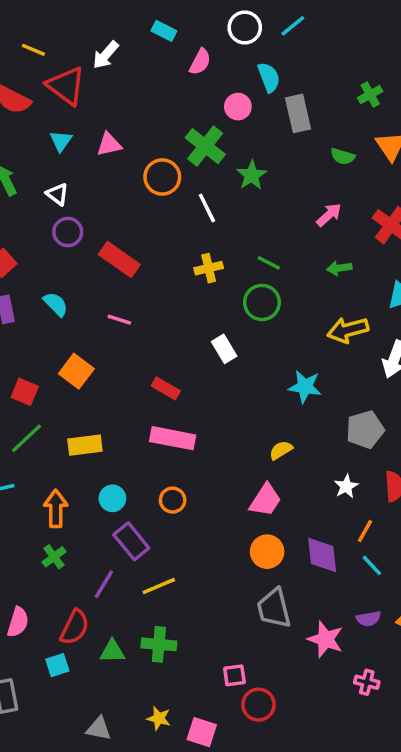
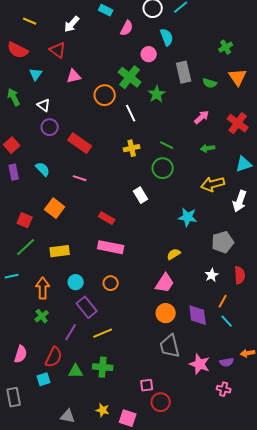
red triangle: (66, 86) -> (58, 50), moved, size x0.7
gray rectangle: (298, 113) -> (184, 72), moved
cyan triangle: (61, 141) -> (36, 74), moved
purple semicircle: (368, 619) -> (227, 362), moved

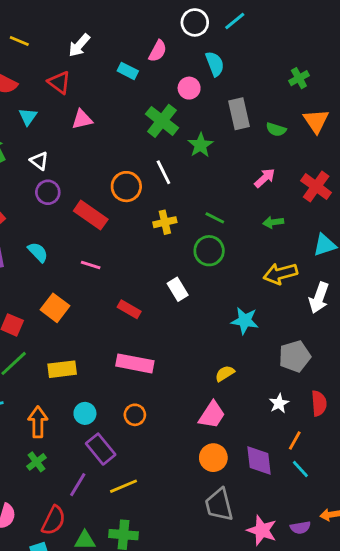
cyan rectangle: (106, 10) -> (128, 71), moved
orange circle: (105, 95) -> (126, 187), moved
red rectangle: (107, 218) -> (129, 309), moved

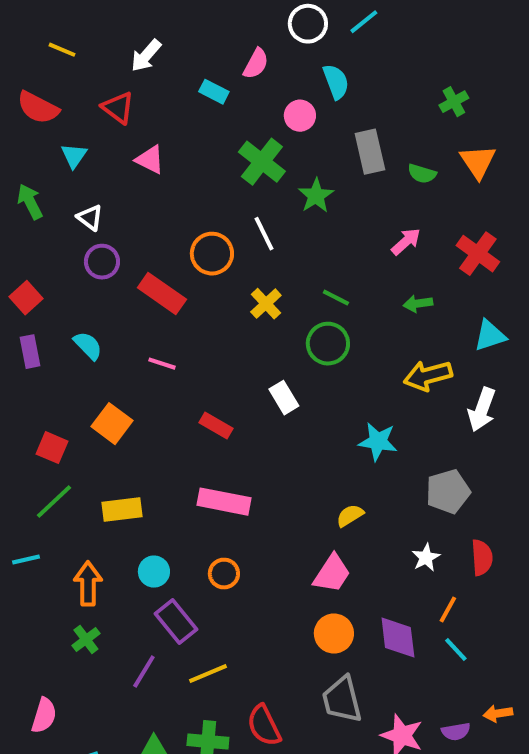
pink triangle: (82, 119) -> (150, 160), turned 40
yellow cross: (165, 222) -> (266, 304), turned -30
red semicircle: (54, 520) -> (264, 725), moved, turned 128

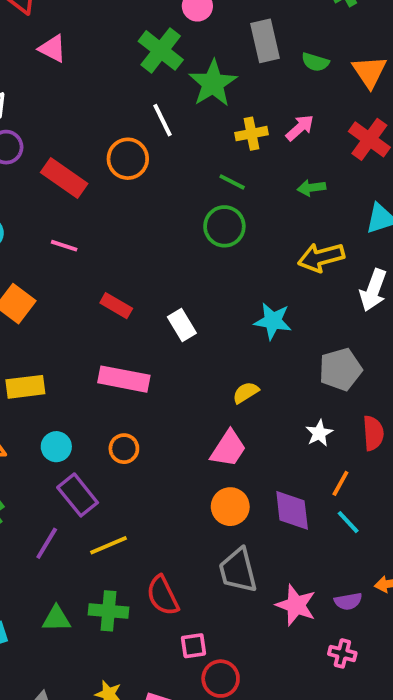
orange triangle: (478, 162) -> (369, 72), moved
green star: (316, 196) -> (213, 83), size x1.4
orange circle: (212, 254) -> (128, 159), moved
yellow cross: (266, 304) -> (252, 134), moved, turned 32
white rectangle: (284, 398) -> (182, 325), moved

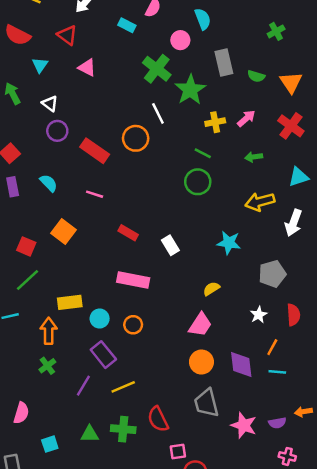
yellow rectangle: (25, 387) -> (70, 302), moved
cyan circle: (56, 447) -> (100, 319), moved
cyan line: (348, 522) -> (277, 372), turned -42
pink cross: (342, 653) -> (287, 456), moved

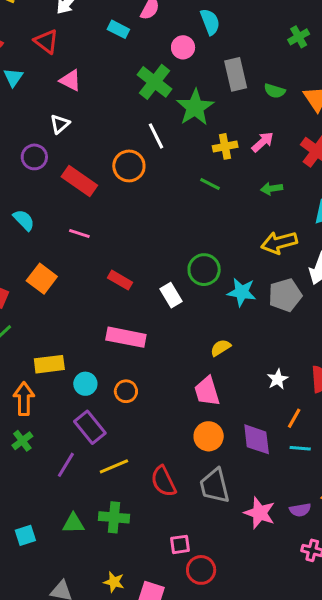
white triangle: (50, 104) -> (60, 124), moved, turned 42
green circle: (198, 182) -> (204, 270), moved
gray pentagon: (272, 274) -> (285, 295), moved
pink trapezoid: (200, 325) -> (207, 391), turned 130
red semicircle: (158, 419) -> (163, 481), moved

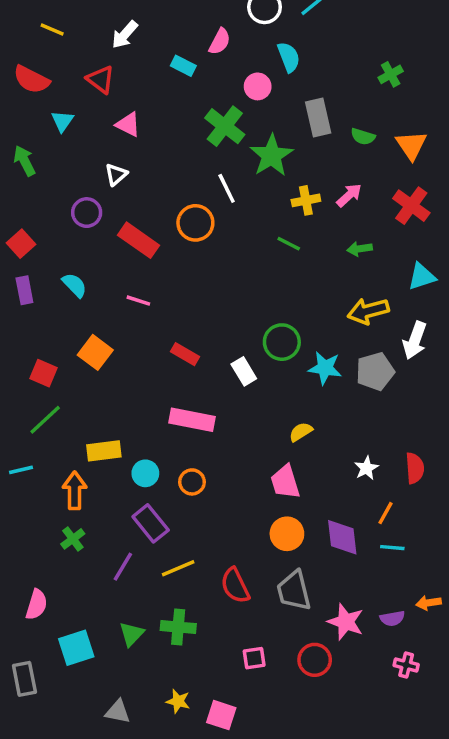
green triangle: (73, 523) -> (132, 634), turned -45
cyan square: (25, 535) -> (76, 648), size x1.5
red circle: (201, 570) -> (315, 660), moved

